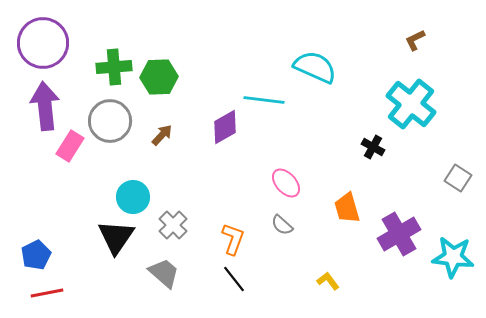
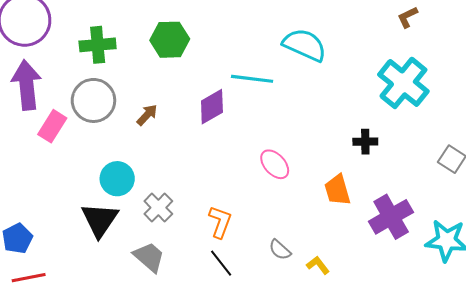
green hexagon: (159, 77) -> (170, 40), moved
black cross: (373, 147) -> (365, 142), moved, turned -30
gray semicircle: (282, 225) -> (280, 250), moved

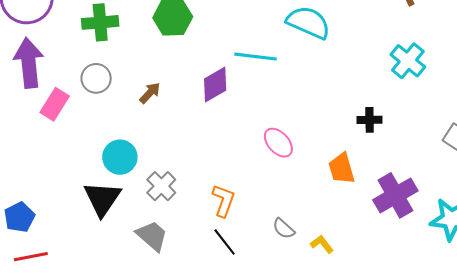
cyan cross: (403, 83) -> (408, 61), size x0.7
gray circle: (93, 100) -> (96, 78), size x0.7

